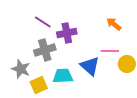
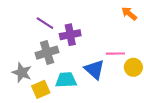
orange arrow: (114, 24) -> (129, 14), moved

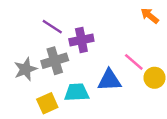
pink line: (115, 54) -> (134, 62), turned 42
blue triangle: (94, 69) -> (109, 80), turned -45
gray star: (22, 73) -> (25, 69), moved, turned 30

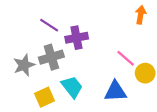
orange arrow: (150, 16) -> (141, 15), turned 60
blue triangle: (109, 80) -> (115, 91), moved
cyan trapezoid: (77, 92) -> (72, 87), turned 55

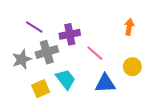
orange arrow: (141, 15) -> (129, 27), moved
purple line: (49, 25) -> (34, 27), moved
pink line: (126, 58) -> (95, 53), moved

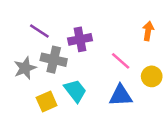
gray cross: (47, 52) -> (54, 60), turned 30
pink line: (95, 53) -> (121, 61), moved

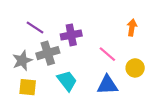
gray cross: (54, 60) -> (48, 53), turned -30
yellow square: (47, 102) -> (28, 87), moved, turned 30

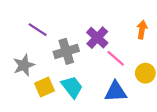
purple cross: (71, 35) -> (97, 38), moved, turned -36
gray cross: (48, 53) -> (66, 51), moved
yellow square: (28, 87) -> (44, 87), moved, turned -30

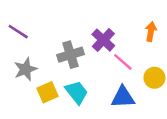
purple line: (38, 30) -> (18, 32), moved

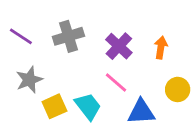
orange arrow: (151, 32) -> (161, 48), moved
gray cross: (71, 55) -> (68, 36), moved
pink line: (123, 62) -> (116, 82), moved

